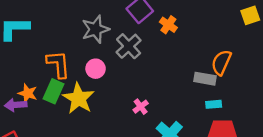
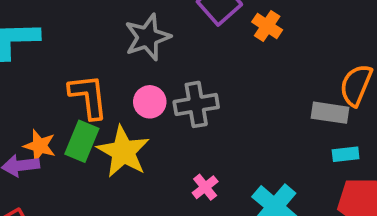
gray cross: (129, 46) -> (196, 104), moved, turned 35
pink cross: (141, 107) -> (205, 187), moved

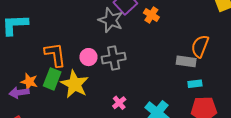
gray star: (148, 37) -> (111, 20), moved, turned -30

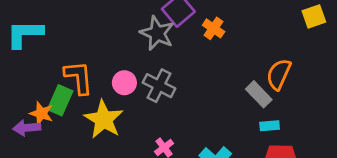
gray cross: (114, 58) -> (159, 86), turned 35
gray rectangle: (186, 61) -> (259, 94), turned 36
green rectangle: (52, 79) -> (60, 100), moved

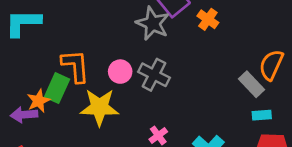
orange star: (41, 113) -> (39, 101), turned 30
yellow star: (104, 119) -> (99, 107), turned -30

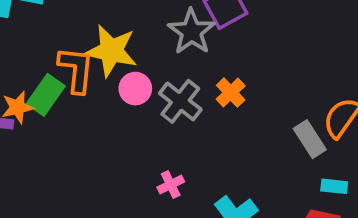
orange cross: (208, 19) -> (231, 93), moved
yellow star: (99, 107) -> (111, 51), moved
cyan rectangle: (262, 115) -> (334, 186), moved

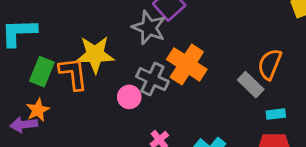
pink circle: (135, 89) -> (129, 97), moved
orange cross: (231, 93) -> (187, 64), size x1.8
green rectangle: (46, 95) -> (42, 72), moved

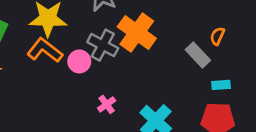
orange semicircle: (270, 64) -> (217, 36), size x0.6
orange L-shape: (73, 74) -> (45, 50), moved, turned -48

